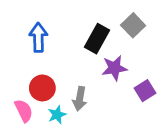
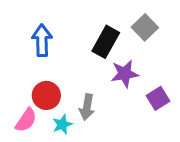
pink semicircle: (24, 111) -> (26, 120), turned 60

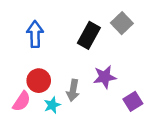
purple star: (125, 74) -> (105, 77), moved
purple square: (158, 98) -> (133, 101), moved

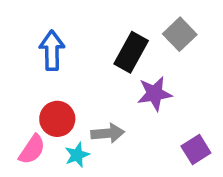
purple star: (105, 77) -> (155, 94), moved
gray arrow: (73, 90) -> (108, 133), turned -105

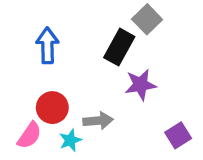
gray square: (180, 34) -> (147, 19), moved

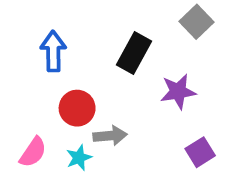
gray square: (147, 19) -> (196, 22), moved
purple star: (141, 85) -> (178, 92), moved
red circle: (52, 108) -> (77, 108), moved

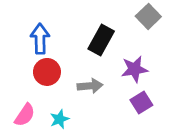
red circle: (77, 108) -> (47, 72), moved
gray arrow: (110, 136) -> (90, 86), moved
purple square: (200, 152) -> (141, 103), moved

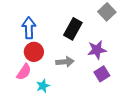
pink semicircle: (25, 115) -> (24, 72), moved

